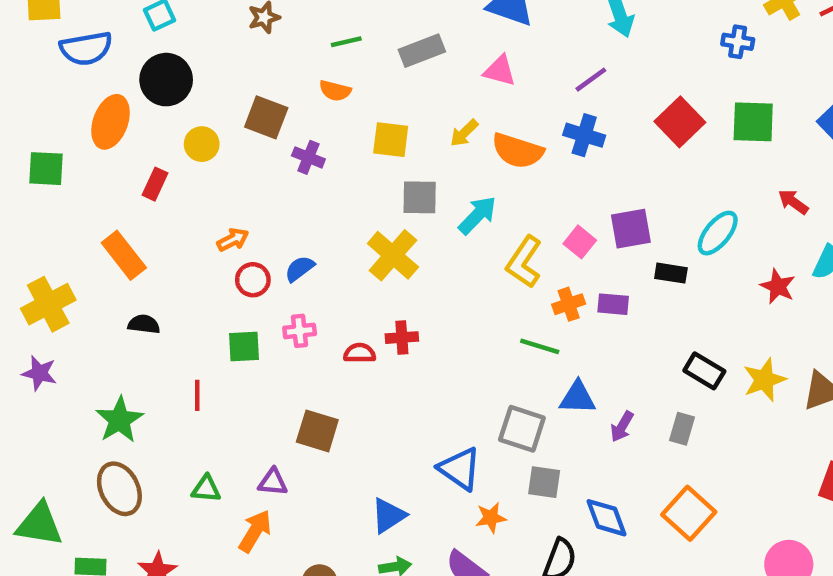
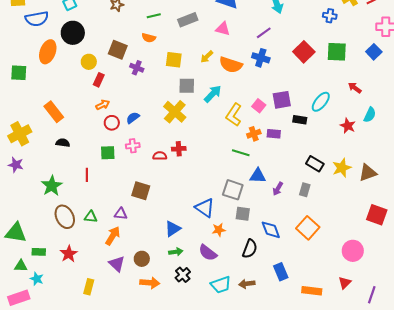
red rectangle: (155, 184) -> (99, 80), moved
brown ellipse: (119, 489) -> (65, 217), moved

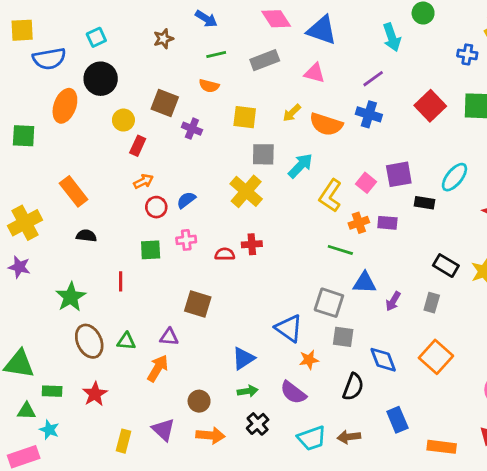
purple triangle: (117, 264) -> (163, 430), moved

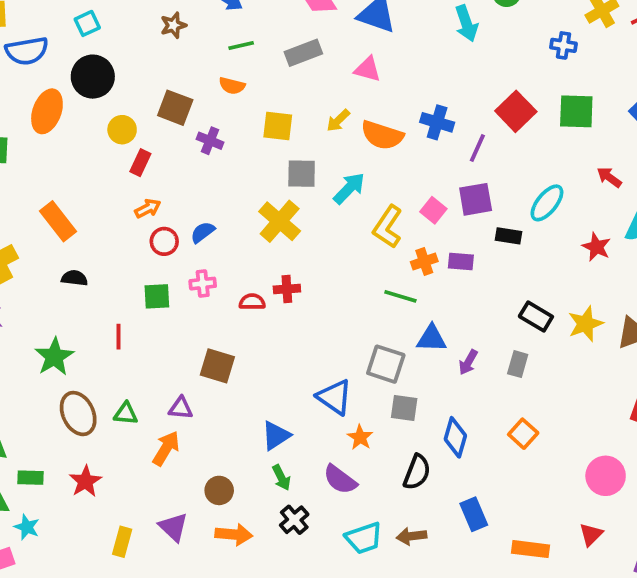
purple line: (373, 79) -> (477, 148), moved, turned -30
orange square: (436, 357) -> (523, 434), size x0.7
orange star: (309, 360) -> (360, 437), turned -30
blue diamond: (383, 360) -> (455, 437), turned 36
green arrow: (248, 391) -> (281, 478), turned 72

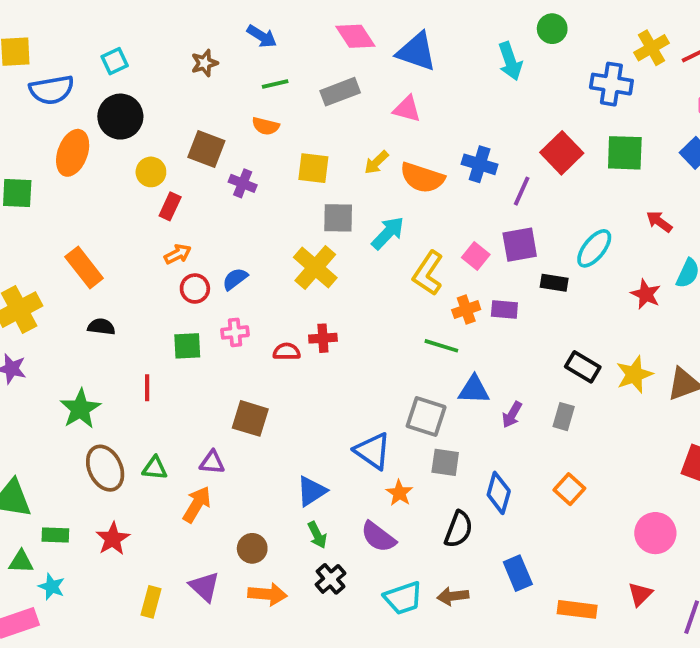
blue cross: (563, 45) -> (611, 84), size x1.5

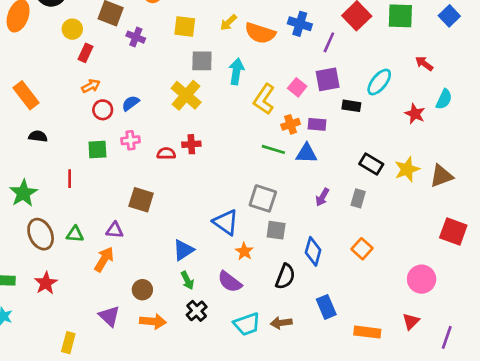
cyan arrow: (388, 233) -> (236, 71), turned -35
blue triangle: (474, 390) -> (306, 153), moved
yellow rectangle: (151, 602) -> (68, 343), moved

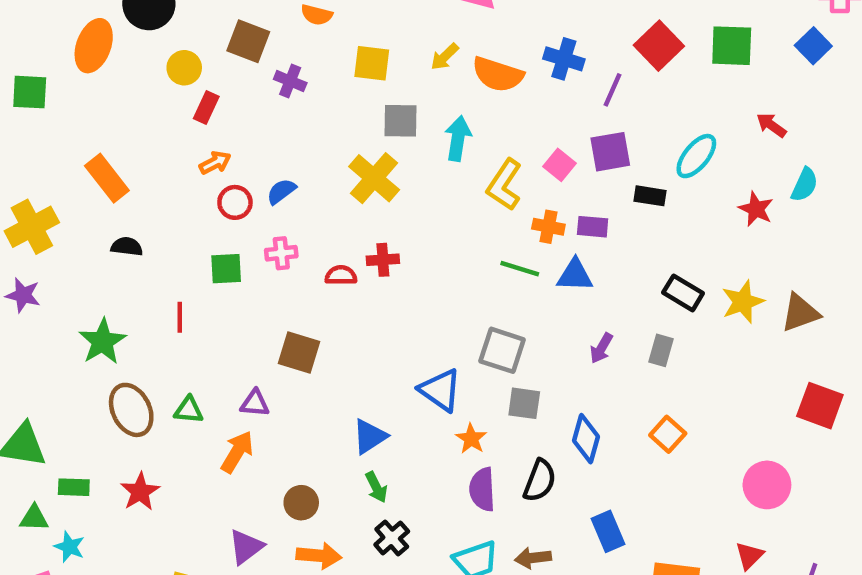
orange cross: (291, 124) -> (548, 227), turned 30
purple semicircle: (230, 282) -> (482, 489), moved, turned 50
purple triangle: (109, 316) -> (246, 547), turned 40

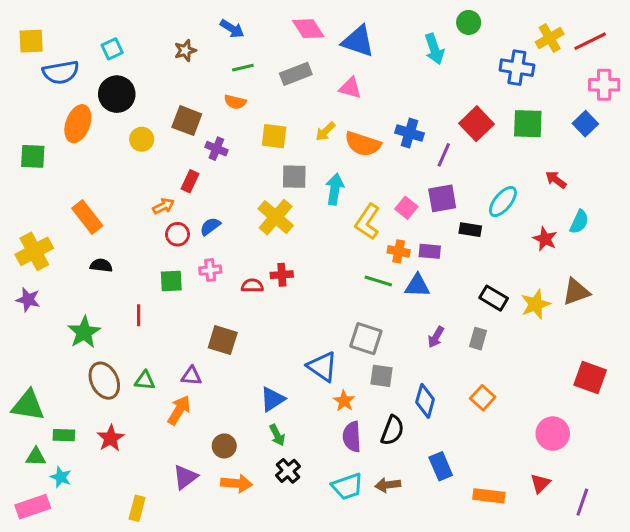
red rectangle: (206, 107) -> (190, 181), moved
brown triangle: (800, 313) -> (576, 292), moved

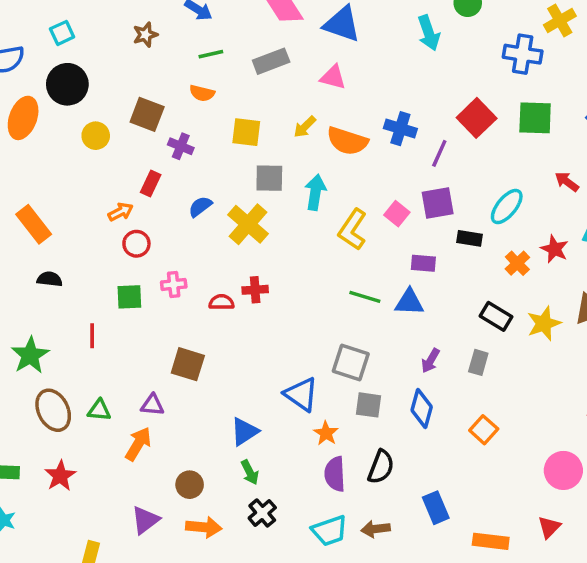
blue semicircle: (210, 226) -> (200, 207), moved
orange cross: (399, 251) -> (517, 263), moved, turned 35
blue diamond: (425, 401) -> (422, 408), moved

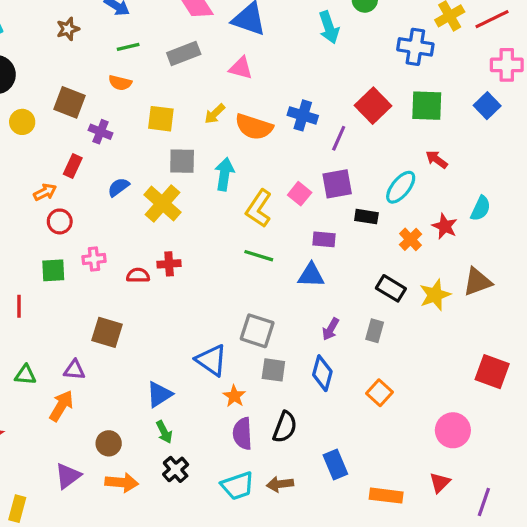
red arrow: (567, 182) -> (437, 159), moved
green line: (365, 297) -> (259, 256), moved

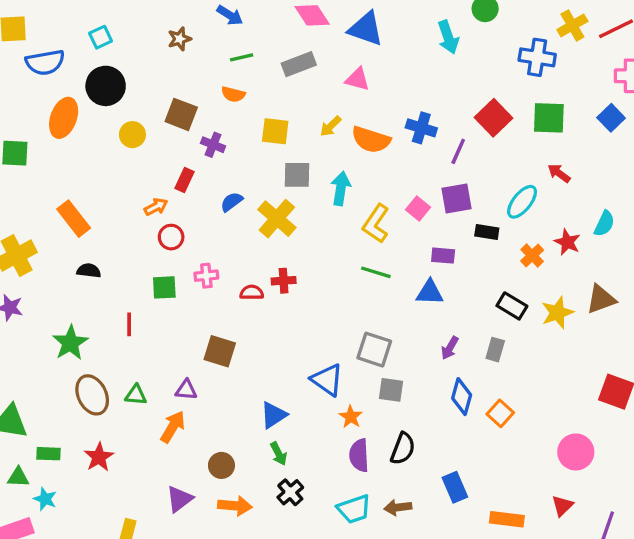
blue diamond: (322, 373) -> (462, 397), moved

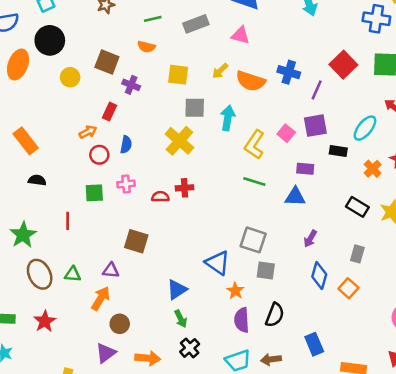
blue semicircle: (232, 202) -> (126, 145), moved, turned 138
gray rectangle: (495, 350) -> (357, 254), moved
brown circle: (221, 465) -> (120, 324), moved

